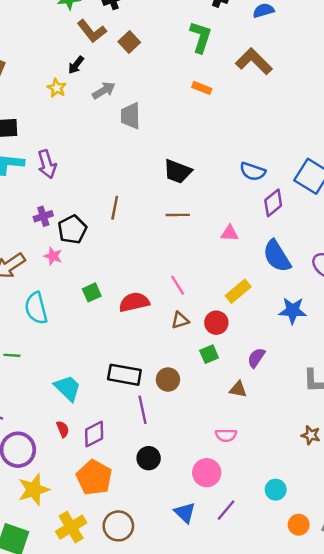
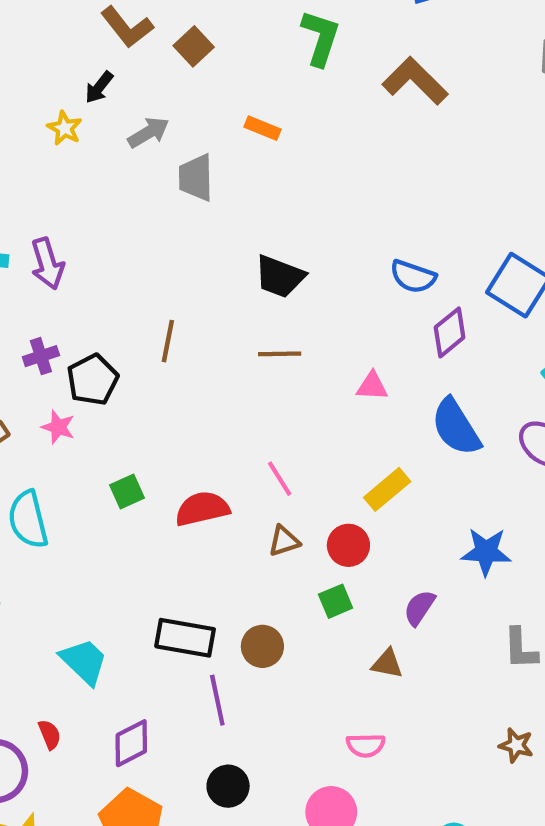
orange rectangle: (202, 88) -> (262, 128), moved
blue star: (293, 311) -> (486, 552), moved
red semicircle: (63, 429) -> (50, 735), moved

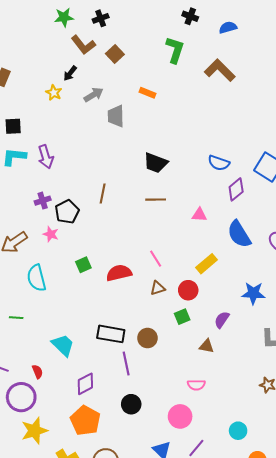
red semicircle: (50, 735) -> (38, 372), moved

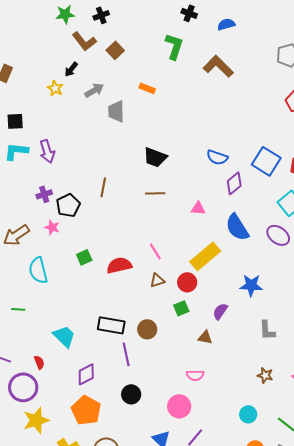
yellow rectangle: (207, 264) -> (205, 256), size x1.4
cyan circle: (238, 431) -> (248, 414), moved

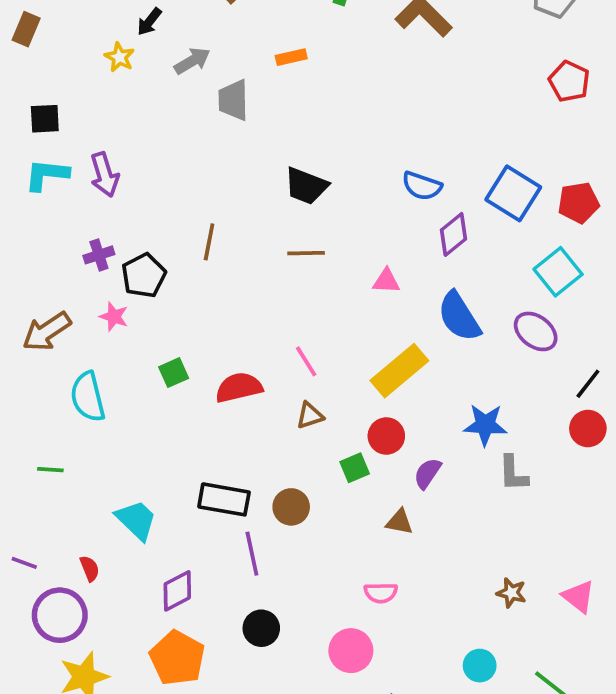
orange rectangle: (147, 88) -> (291, 57), turned -35
red circle: (187, 282) -> (386, 436), moved
gray L-shape: (267, 330) -> (513, 473), moved

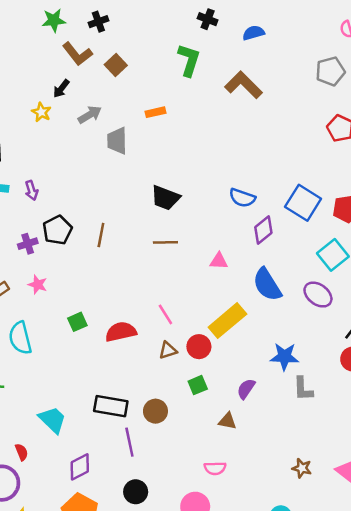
purple arrow: (105, 175) -> (31, 190), size x0.7
black pentagon: (144, 275) -> (57, 230), moved
red circle: (386, 436) -> (199, 347), moved

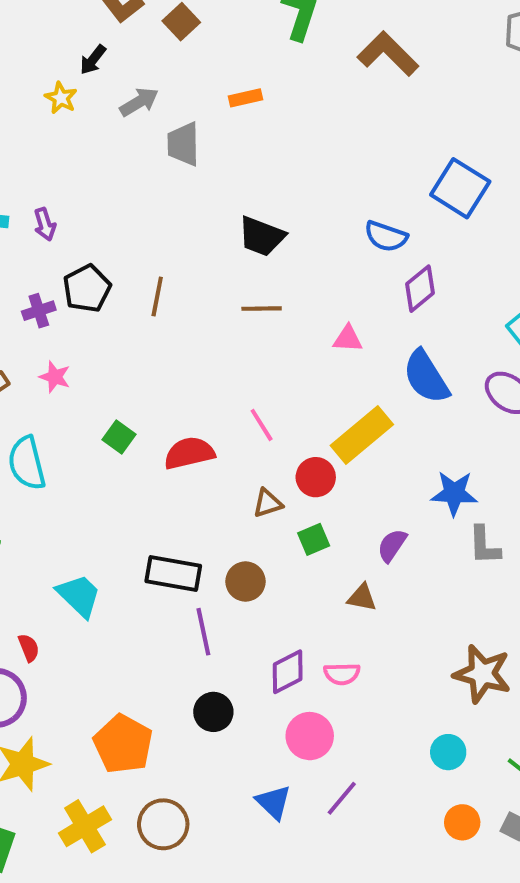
blue square: (303, 203) -> (460, 188), moved
green square: (77, 322) -> (119, 437), turned -30
brown triangle: (168, 350) -> (268, 503), moved
purple diamond: (80, 467) -> (288, 672), moved
brown star: (302, 468) -> (482, 674), size x1.8

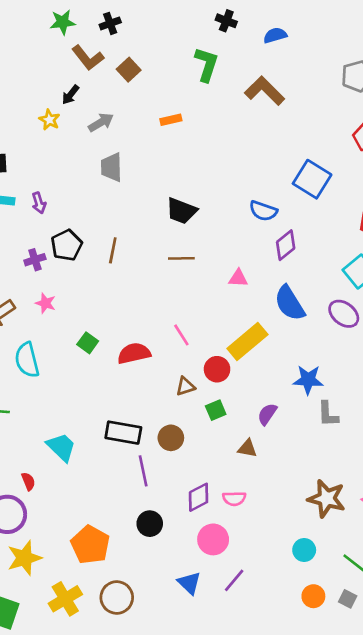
gray trapezoid: (183, 144) -> (111, 167), moved

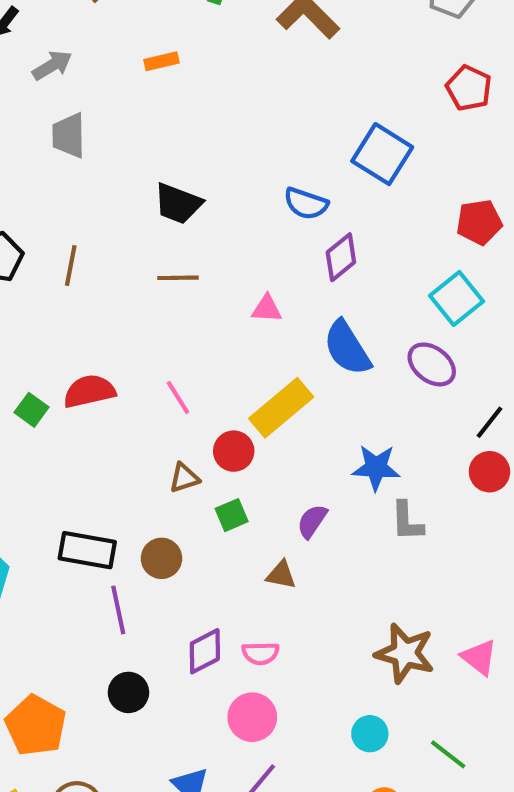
red semicircle: (134, 353) -> (89, 391), moved
pink circle: (213, 539) -> (252, 717), moved

